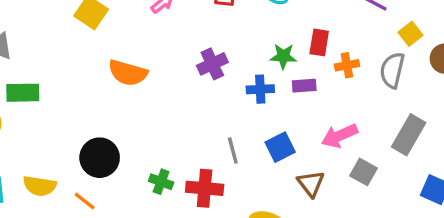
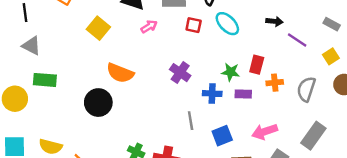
yellow square: (410, 34) -> (331, 56), moved
purple cross: (212, 64) -> (180, 73), turned -36
gray line: (233, 151) -> (191, 121), moved
black circle: (100, 158) -> (98, 103), moved

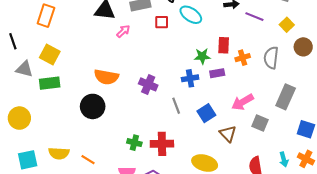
yellow square: (98, 28) -> (50, 54), moved
purple cross: (180, 73) -> (148, 84), moved
green rectangle: (45, 80) -> (50, 83), moved

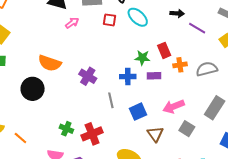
red rectangle: (224, 45) -> (164, 50), turned -35
gray semicircle: (271, 58) -> (207, 69), turned 60
red cross: (162, 144) -> (92, 134), turned -30

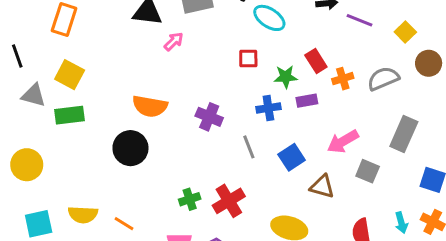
red square: (109, 20) -> (248, 58), moved
green cross: (66, 129) -> (190, 199), turned -32
brown triangle: (155, 134) -> (322, 186), turned -30

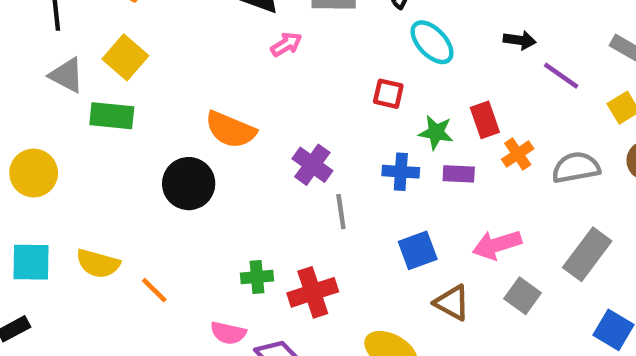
orange cross: (343, 79) -> (518, 154), turned -30
gray line: (249, 147) -> (341, 212), moved

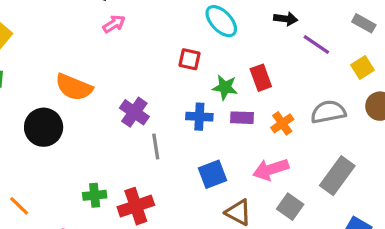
orange cross: (518, 154) -> (282, 123), moved

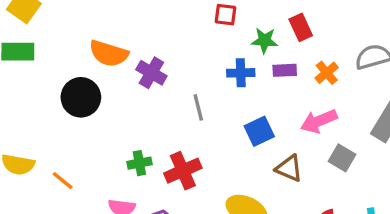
purple cross: (134, 112) -> (151, 73), moved

